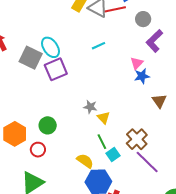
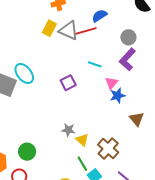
gray circle: (143, 19) -> (128, 37), moved
cyan line: (98, 46) -> (95, 64), moved, turned 48
purple square: (56, 69) -> (68, 83), moved, size x0.7
brown cross: (137, 139) -> (108, 148), moved

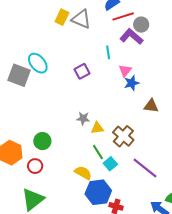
red line: (86, 31) -> (123, 16), moved
purple L-shape: (127, 59) -> (131, 37), moved, turned 90
cyan line: (95, 64) -> (108, 52), turned 64
brown triangle: (137, 119) -> (151, 106), turned -42
yellow triangle: (82, 140) -> (97, 128), turned -48

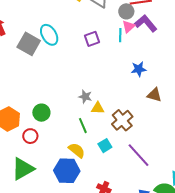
gray circle: (141, 25) -> (126, 11), moved
purple square: (82, 71) -> (92, 39), moved
pink triangle: (125, 71) -> (129, 27), moved
green line: (98, 152) -> (83, 126), moved
blue hexagon: (98, 192) -> (67, 171), moved

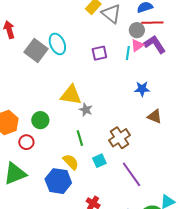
yellow triangle: (98, 108) -> (71, 95), moved, size x1.6

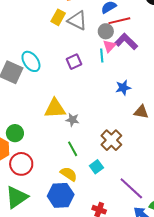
green circle: (40, 120) -> (15, 133), moved
red circle: (26, 142) -> (21, 164), size x1.5
purple line: (132, 174) -> (131, 188), moved

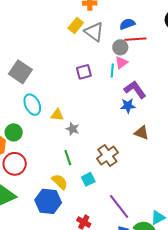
purple L-shape: (126, 41) -> (135, 90), moved
cyan ellipse: (31, 61) -> (32, 105), moved
yellow triangle: (55, 108) -> (57, 115), size x0.6

